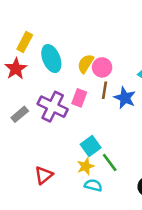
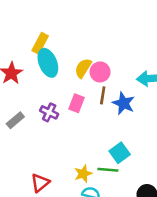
yellow rectangle: (25, 42) -> (40, 43), moved
purple cross: (53, 107) -> (49, 112), size x0.6
cyan square: (91, 146) -> (120, 153), moved
green line: (110, 162) -> (108, 170), turned -48

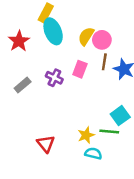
red triangle: (40, 183) -> (46, 144), turned -30

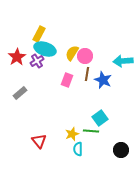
cyan ellipse: (53, 31) -> (45, 49), turned -50
purple cross: (54, 78) -> (37, 61), moved, turned 32
cyan semicircle: (93, 153) -> (78, 149), turned -104

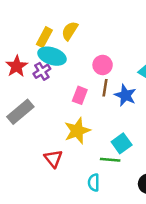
yellow semicircle: (72, 53) -> (70, 31), moved
gray rectangle: (20, 93) -> (20, 112), size x1.5
yellow star: (72, 134) -> (77, 131), moved, size x1.5
red triangle: (39, 141) -> (53, 159), moved

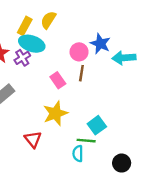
pink rectangle: (80, 95) -> (58, 80), turned -56
blue star: (125, 95) -> (100, 44), moved
cyan semicircle: (94, 183) -> (78, 154), moved

